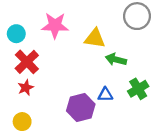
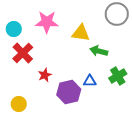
red star: (26, 88) -> (45, 75), moved

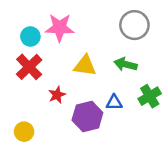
gray circle: (117, 14) -> (134, 25), moved
cyan circle: (14, 29) -> (30, 36), moved
yellow triangle: (81, 33) -> (85, 66), moved

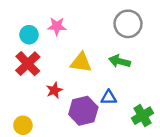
pink star: (60, 28) -> (57, 26), size x0.7
green cross: (150, 96) -> (142, 116), moved

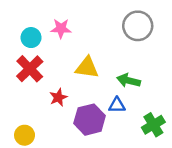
green arrow: (120, 61) -> (129, 81), moved

